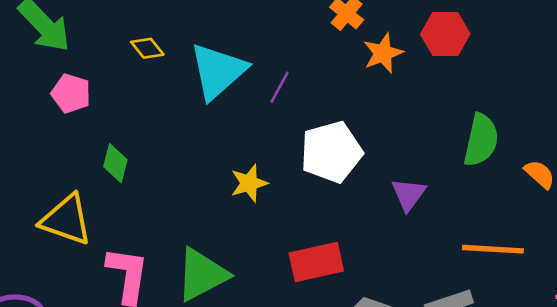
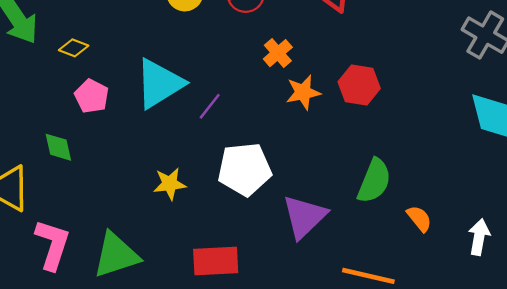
yellow diamond: (147, 48) -> (74, 48), moved, turned -40
pink pentagon: (71, 93) -> (92, 96), moved
green diamond: (115, 163) -> (58, 147), turned -36
purple triangle: (409, 194) -> (304, 217), size x1.5

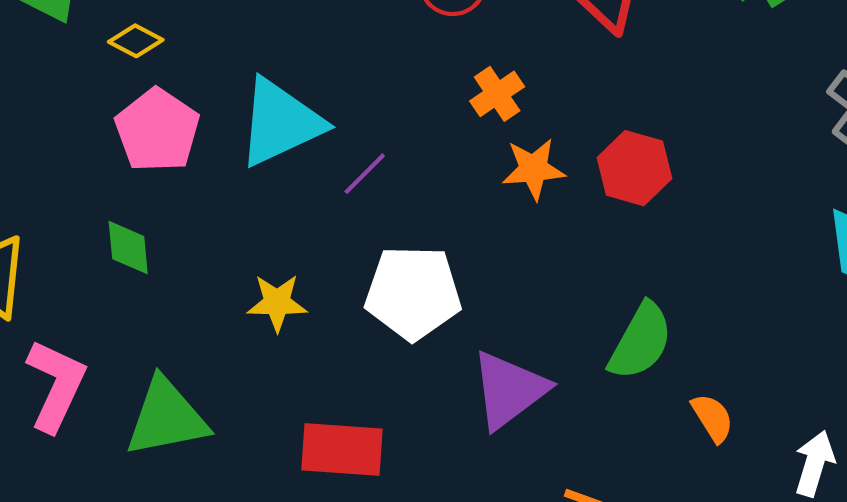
pink pentagon: (92, 96) -> (157, 130), size x1.4
green diamond: (58, 147) -> (128, 248), moved

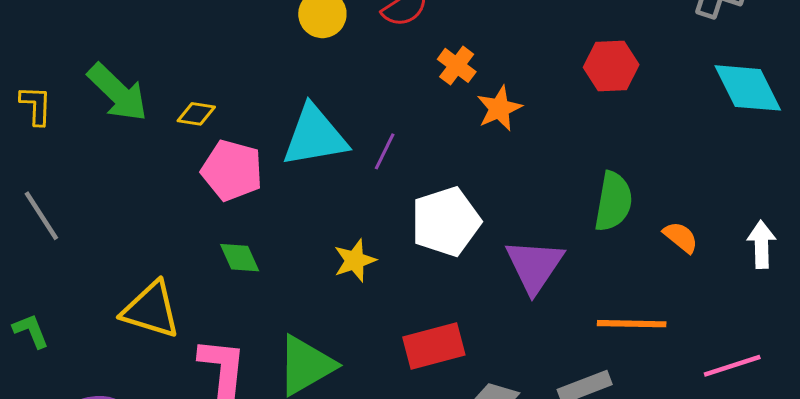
cyan triangle: (280, 123) -> (315, 136), turned 34
red hexagon: (634, 168) -> (611, 66), moved

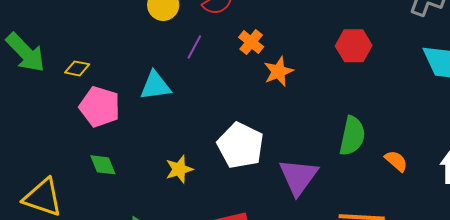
cyan triangle: (315, 136) -> (155, 86), size x0.7
purple line: (385, 151) -> (194, 47), moved
white pentagon: (446, 222) -> (240, 145), turned -30

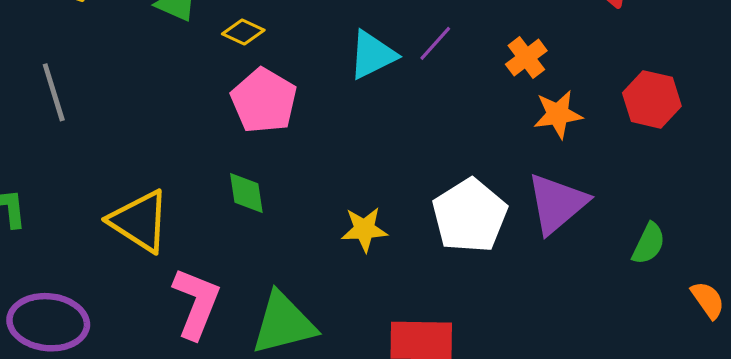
red hexagon: (354, 46) -> (652, 99), moved
cyan triangle: (155, 86) -> (372, 55), moved, turned -32
green semicircle: (352, 136) -> (649, 244), size x0.7
purple triangle: (298, 177) -> (557, 203), moved

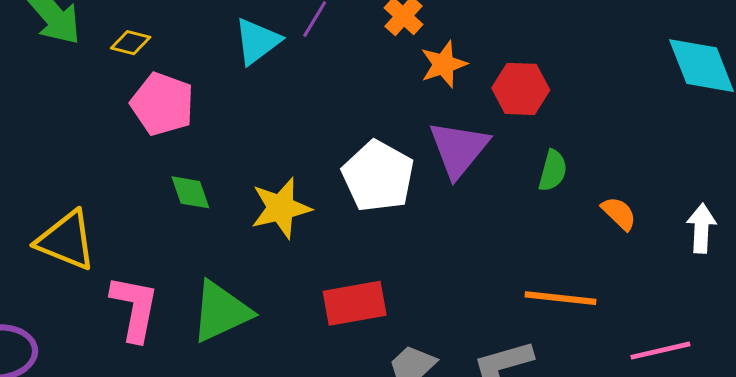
red hexagon: (652, 99) -> (521, 89), moved
green diamond: (246, 193) -> (190, 192), moved
yellow star: (364, 229) -> (281, 208), size x1.4

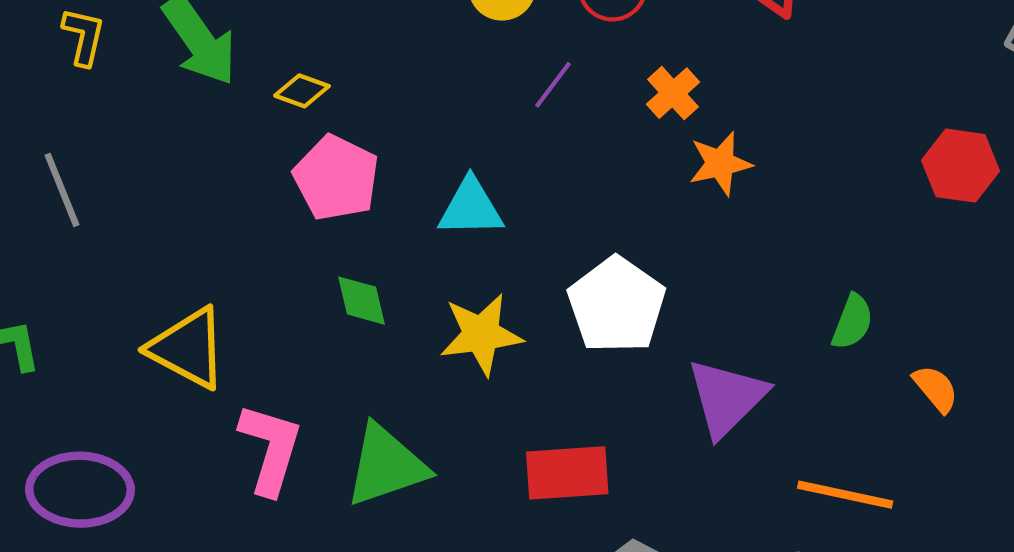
cyan triangle: (257, 41) -> (471, 208), moved, turned 30
red hexagon: (521, 89) -> (961, 166), moved
purple triangle: (459, 149) -> (727, 398), moved

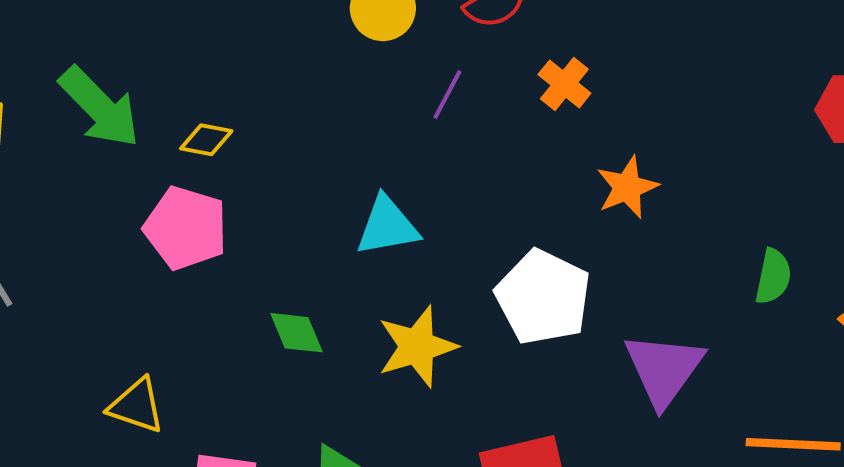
orange star: (720, 163) -> (627, 187), moved
pink pentagon: (336, 178) -> (186, 228), moved
yellow triangle: (188, 348) -> (136, 406), size x0.7

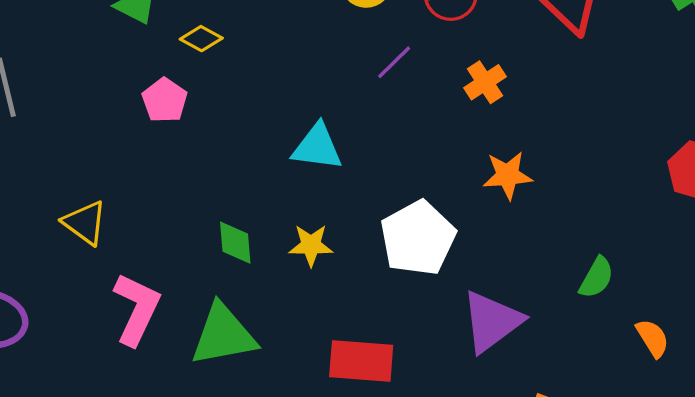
pink pentagon: (186, 228) -> (165, 100), size x0.7
green diamond: (297, 333) -> (235, 243), moved
yellow star: (417, 347) -> (311, 245), size x0.7

